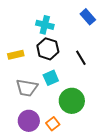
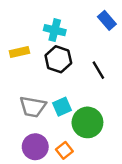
yellow rectangle: (16, 55) -> (19, 52), moved
cyan square: (51, 78) -> (62, 107), moved

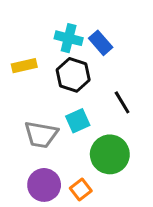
blue rectangle: (107, 20) -> (101, 43), moved
black line: (98, 70) -> (122, 102), moved
cyan square: (62, 107) -> (78, 121), moved

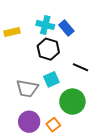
yellow rectangle: (24, 66) -> (12, 32), moved
black line: (122, 102) -> (81, 67), turned -35

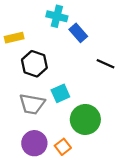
cyan cross: (45, 25) -> (57, 16), moved
black hexagon: (48, 49) -> (34, 64), moved
black line: (81, 67) -> (106, 64), moved

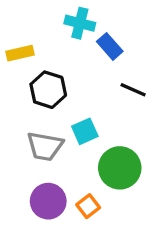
black line: (106, 64) -> (133, 90), moved

